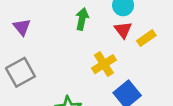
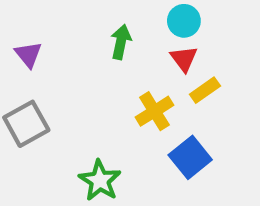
yellow rectangle: (146, 38) -> (205, 90), moved

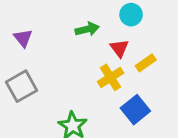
green arrow: (121, 42) -> (87, 29), turned 65
red triangle: (184, 59) -> (119, 48), moved

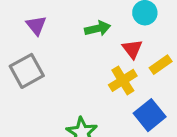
purple triangle: (23, 38) -> (36, 25), moved
gray square: (21, 86) -> (27, 71), moved

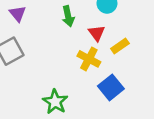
green arrow: (98, 28) -> (68, 16), turned 90
yellow cross: (123, 80) -> (89, 59), turned -30

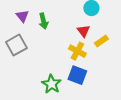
green arrow: (68, 16) -> (43, 21), moved
blue square: (111, 87) -> (77, 75), moved, turned -30

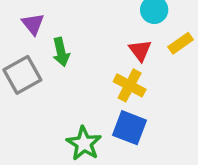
green arrow: (43, 21) -> (61, 52), moved
yellow rectangle: (101, 41) -> (181, 43), moved

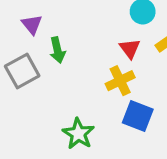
yellow cross: (130, 85) -> (120, 81), turned 36
blue square: (130, 128) -> (138, 116), moved

